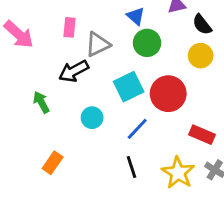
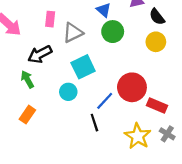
black arrow: (74, 71) -> (40, 54), moved
cyan square: (129, 87) -> (83, 67), moved
red circle: (168, 94) -> (132, 87), moved
orange rectangle: (53, 163) -> (27, 115), moved
black line: (132, 167) -> (94, 123), moved

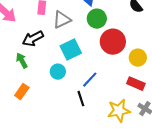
yellow circle: (156, 42) -> (138, 58), moved
red circle: (132, 87) -> (113, 42), moved
yellow star: (138, 136) -> (119, 111), turned 30

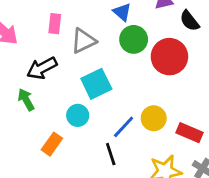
red circle: (113, 42) -> (169, 57), moved
yellow circle: (138, 58) -> (154, 118), moved
orange rectangle: (22, 92) -> (52, 144), moved

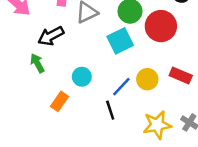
cyan square: (96, 84) -> (120, 41), moved
red rectangle: (190, 133) -> (181, 75), moved

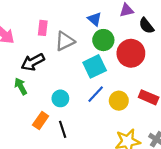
blue line: (121, 87) -> (96, 94), moved
black line: (110, 110) -> (63, 129), moved

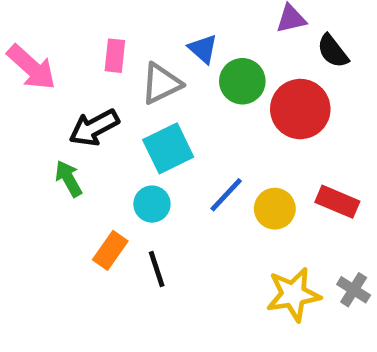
blue triangle: (95, 19) -> (203, 49), moved
cyan square: (95, 66) -> (168, 148), moved

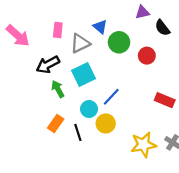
red circle: (300, 109) -> (147, 56), size x0.6
green arrow: (69, 179) -> (58, 89), moved
cyan circle: (152, 204) -> (89, 109), moved
yellow circle: (275, 209) -> (106, 123), moved

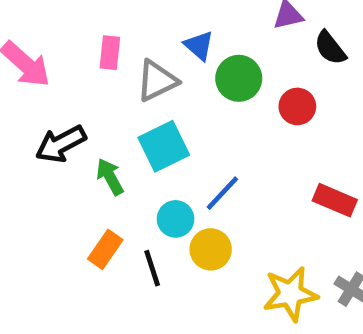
black arrow: (48, 65) -> (61, 144), moved

